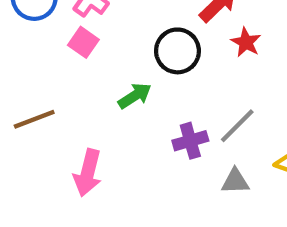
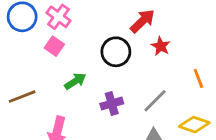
green arrow: (135, 96) -> (75, 81), moved
purple cross: (190, 141) -> (112, 104), moved

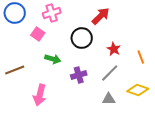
pink cross: (58, 17) -> (52, 13), moved, turned 36
red star: (161, 46) -> (114, 49), moved
green arrow: (75, 81) -> (53, 59), turned 49

